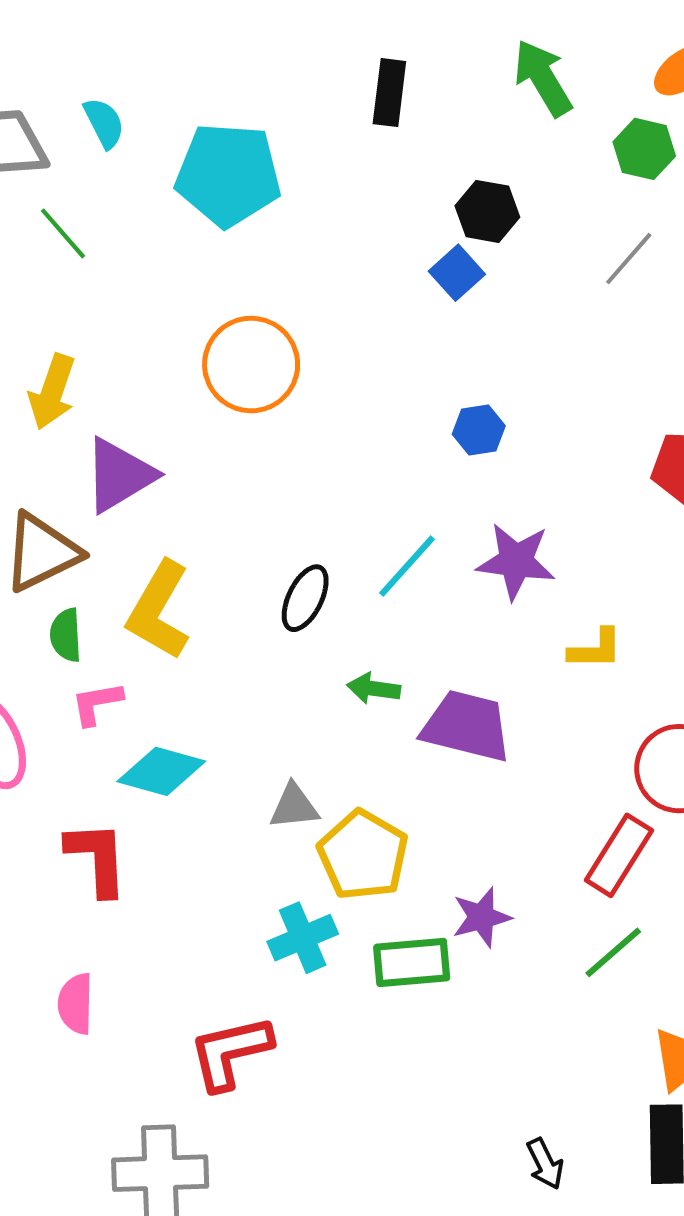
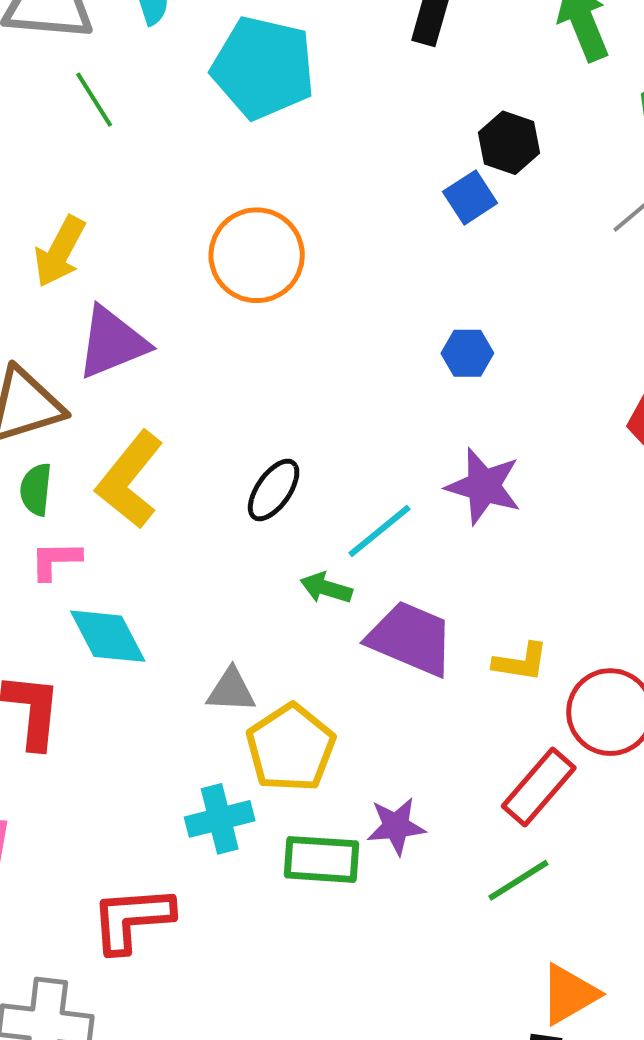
cyan line: (407, 566) -> (379, 531), moved
yellow L-shape: (595, 649) -> (521, 662), moved
cyan diamond: (161, 771) -> (108, 636), turned 38

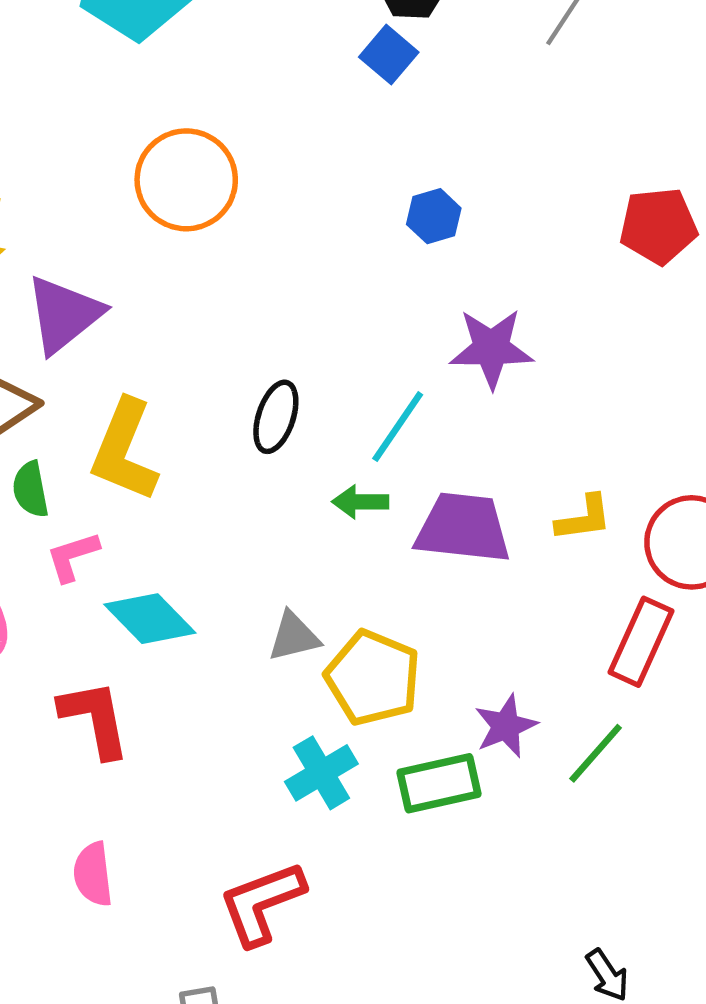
green line: (518, 880) -> (596, 753), moved

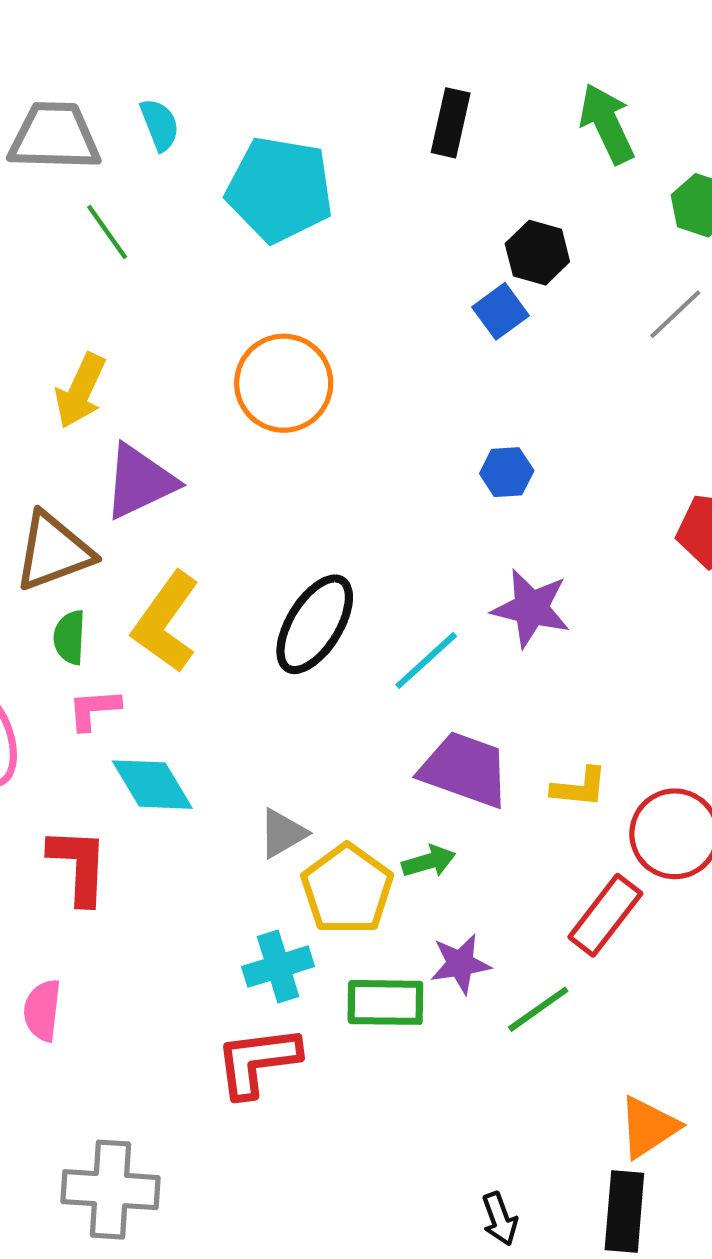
black ellipse: (276, 417) -> (315, 624), size x1.5
green arrow: (360, 502) -> (429, 861), moved, turned 150
gray triangle: (294, 637) -> (283, 833), turned -30
red L-shape: (262, 903) -> (257, 1061), moved

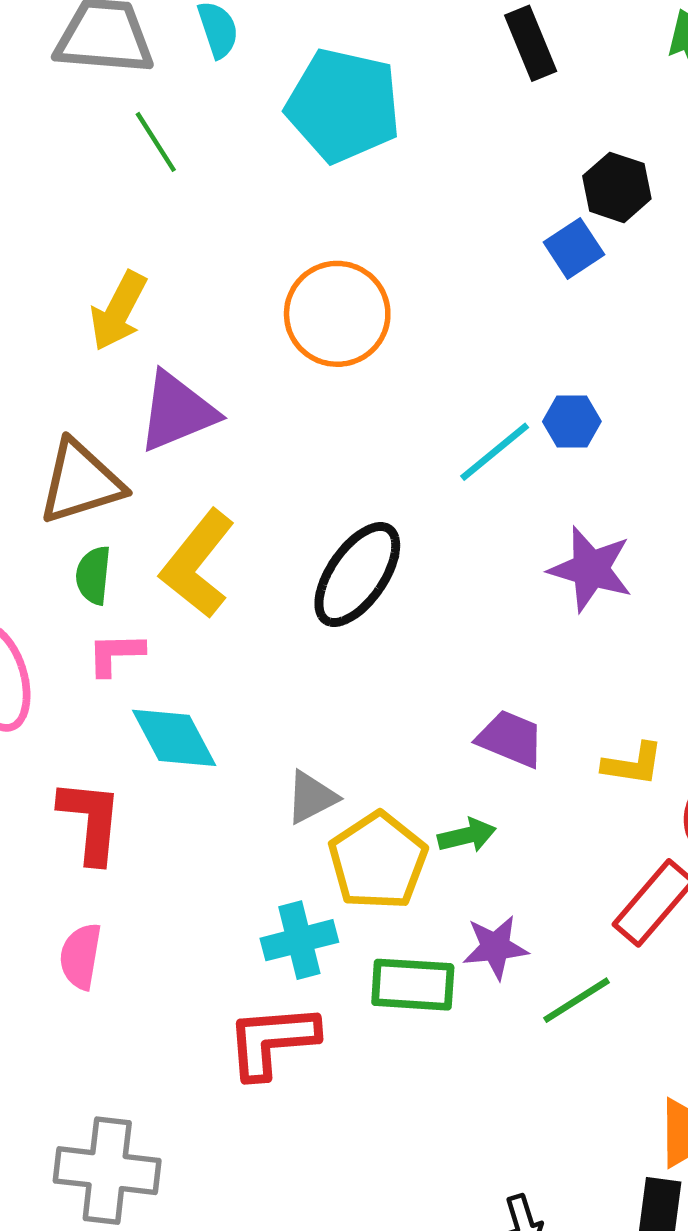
black rectangle: (451, 123) -> (531, 43), turned -38
cyan line: (426, 660) -> (495, 452), moved
purple trapezoid: (465, 770) -> (511, 739), size x0.7
pink semicircle: (42, 1010) -> (81, 956), moved

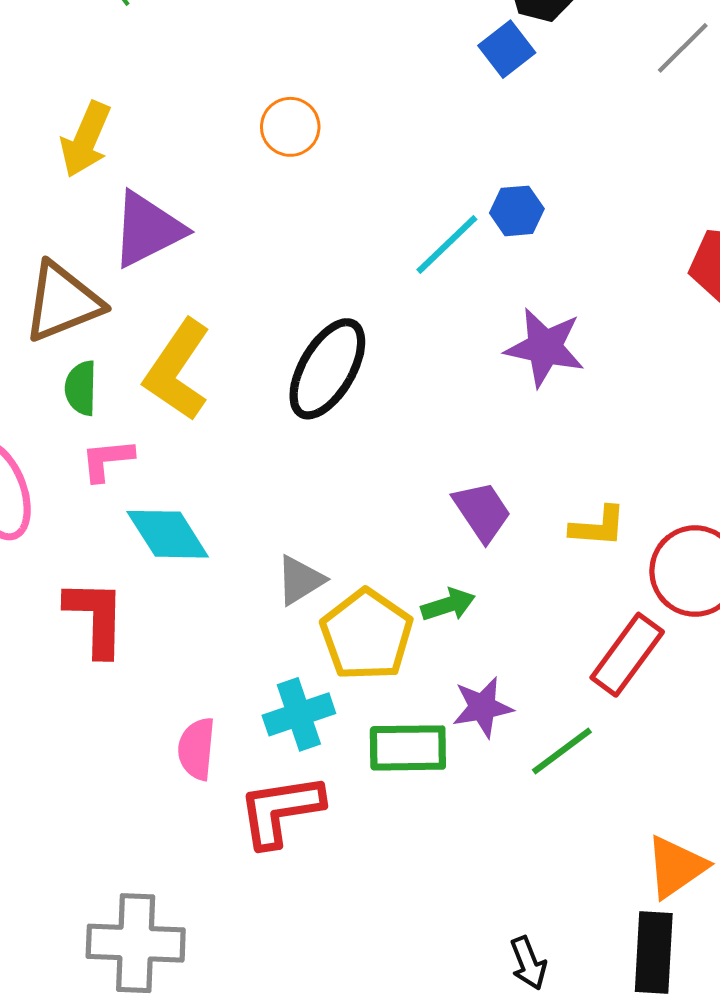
orange circle: (337, 314) -> (290, 127), size x0.6
purple trapezoid: (511, 739) -> (482, 511), turned 38
pink semicircle: (81, 956) -> (197, 749), moved

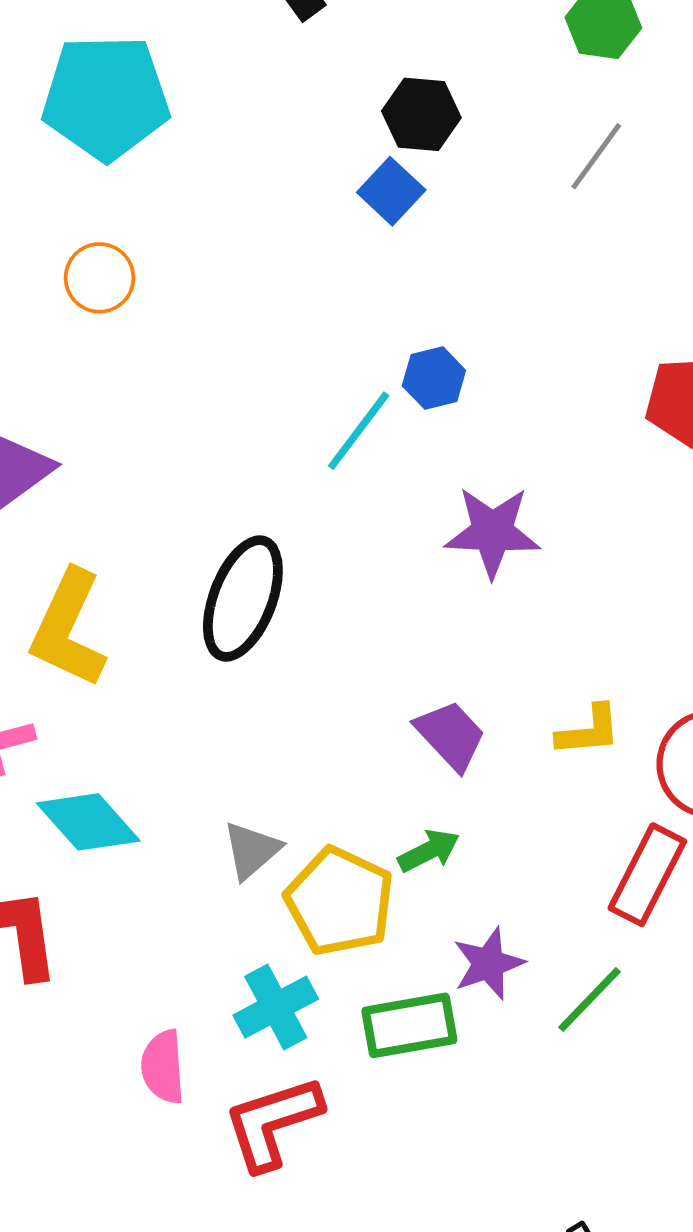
orange circle: (290, 127) -> (99, 278), moved

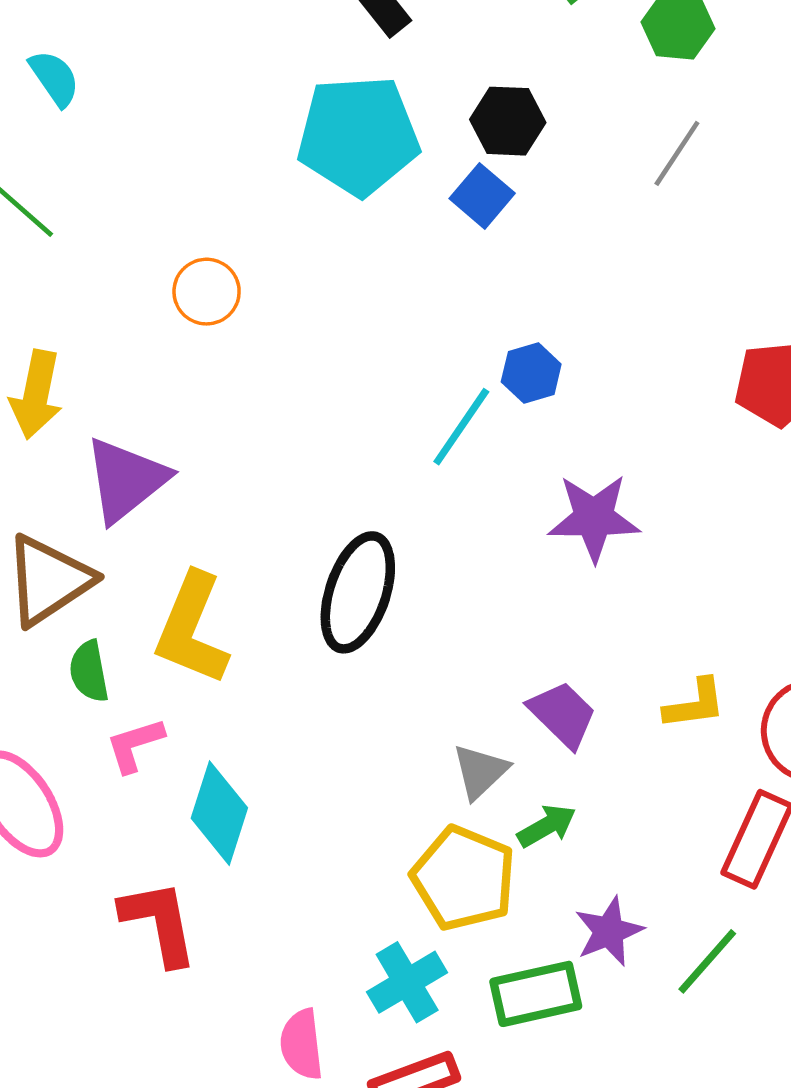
cyan pentagon: (106, 97) -> (358, 136), moved
cyan diamond: (88, 822) -> (219, 813), turned 62
gray triangle: (252, 850) -> (480, 771), moved

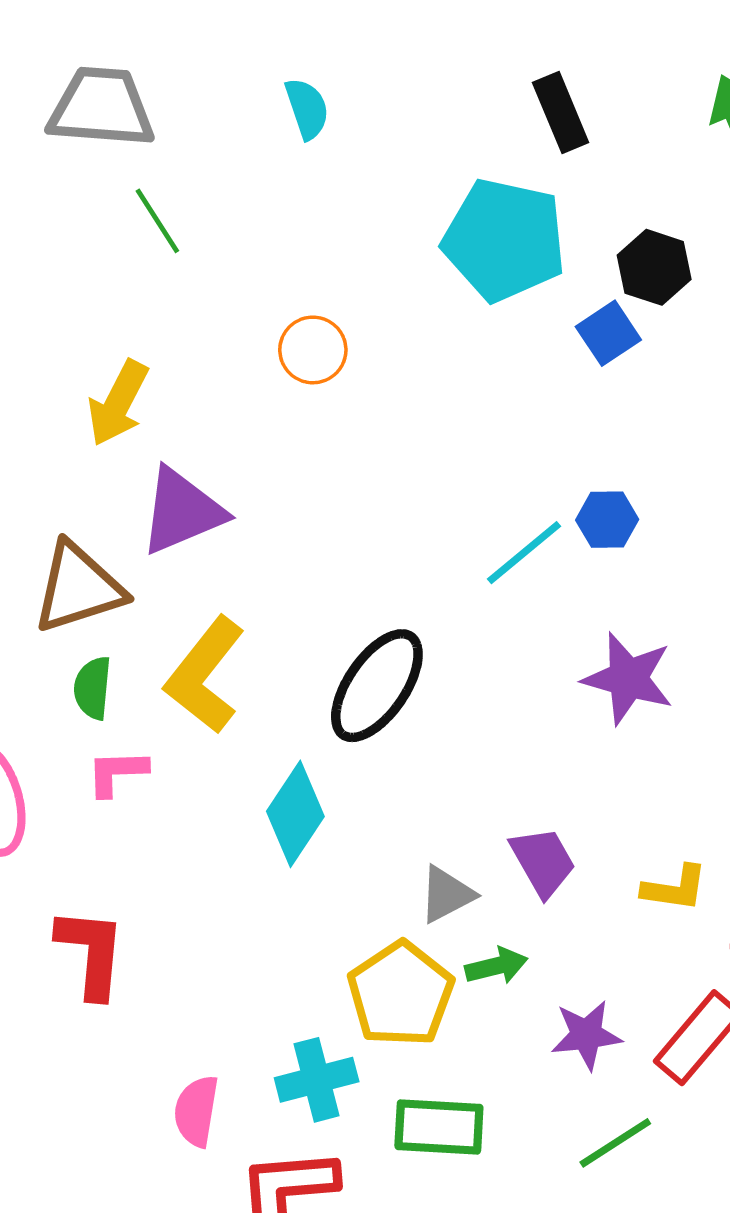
cyan semicircle: (54, 78) -> (307, 109), moved
cyan diamond: (219, 813) -> (295, 814), moved
purple star: (609, 931) -> (586, 1035), moved

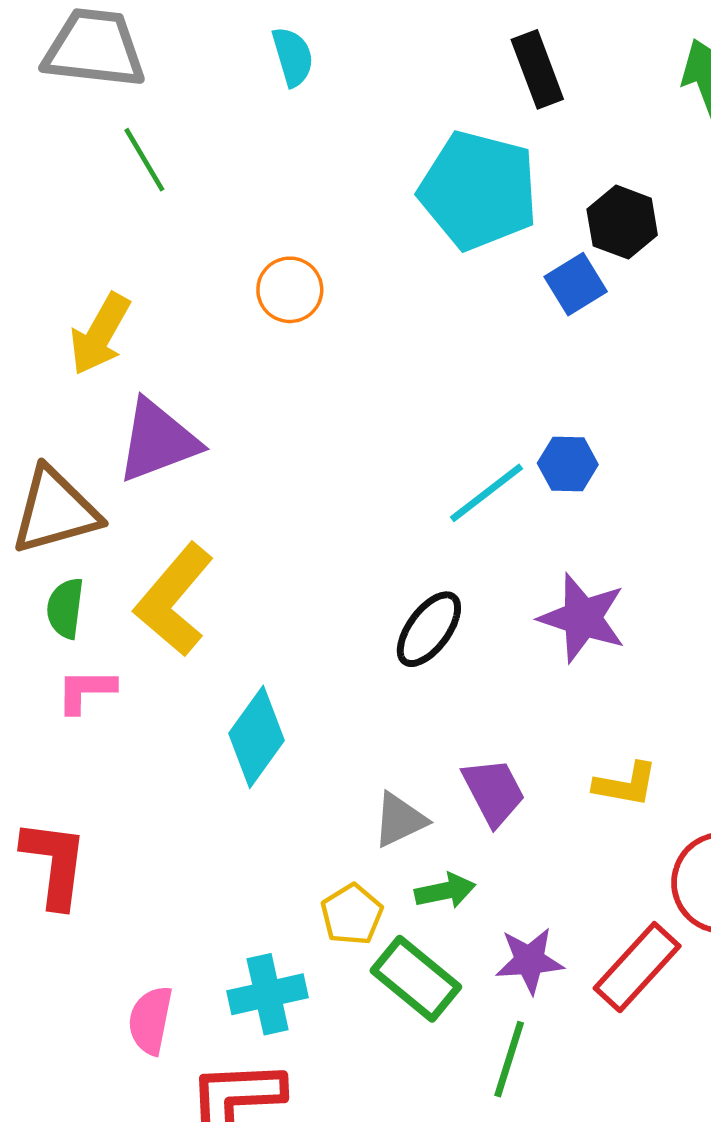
black ellipse: (377, 686) -> (429, 629), moved, size x0.7
yellow L-shape: (675, 888) -> (626, 784), moved
yellow pentagon: (401, 994) -> (352, 914), size x0.6
green rectangle: (439, 1127) -> (416, 979), moved, turned 34
green line: (615, 1143) -> (509, 1059), moved, turned -42

